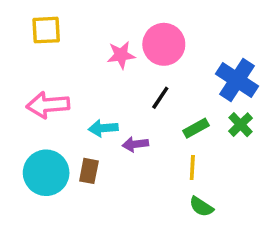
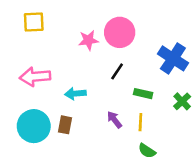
green cross: (241, 125) -> (182, 101), moved
green rectangle: (196, 128) -> (143, 94), turned 42
purple arrow: (135, 144) -> (114, 120), moved, turned 60

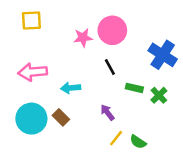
black line: (117, 71) -> (110, 67), turned -63
green cross: (182, 101) -> (159, 95), moved
yellow line: (140, 122) -> (116, 138), moved, turned 35
brown rectangle: (65, 125) -> (61, 117), turned -56

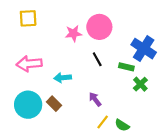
green rectangle: (134, 88) -> (126, 67), moved

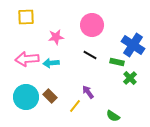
pink star: (73, 33) -> (56, 37), moved
black line: (97, 59) -> (90, 55), turned -32
cyan arrow: (63, 78) -> (51, 63), moved
yellow line: (103, 122) -> (75, 106), moved

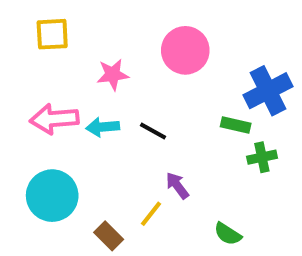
blue cross: (133, 45) -> (268, 91), turned 30
black line: (90, 55) -> (153, 131), moved
green cross: (130, 78) -> (262, 157), turned 32
brown rectangle: (50, 96) -> (109, 236), moved

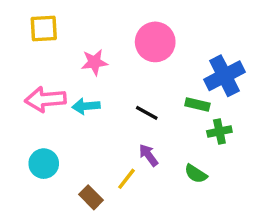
black line: (153, 131) -> (147, 113), moved
cyan circle: (52, 196) -> (44, 164), size x0.7
green semicircle: (228, 234) -> (196, 174), moved

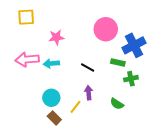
pink circle: (155, 42) -> (106, 29), moved
purple arrow: (148, 155) -> (89, 93), turned 32
cyan circle: (44, 164) -> (51, 98), moved

